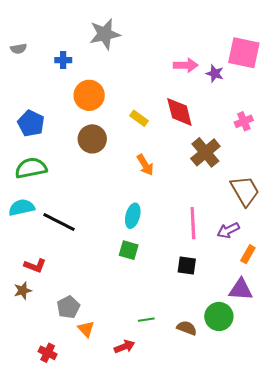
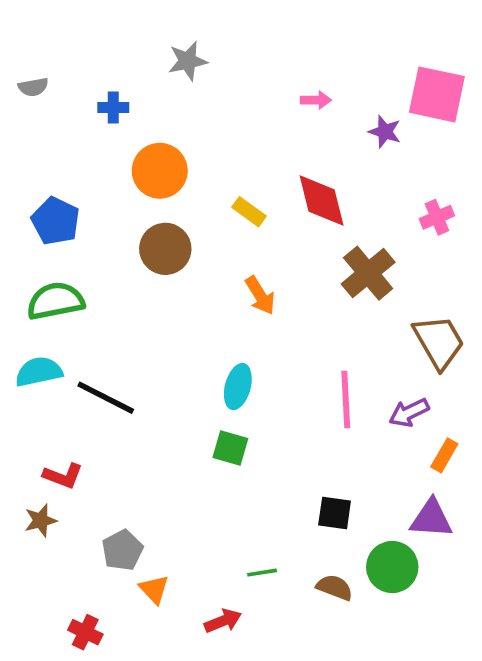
gray star: (105, 34) -> (188, 61), size x0.7
pink arrow: (186, 65) -> (316, 100), moved, size x0.7
black square: (187, 266) -> (335, 513), moved

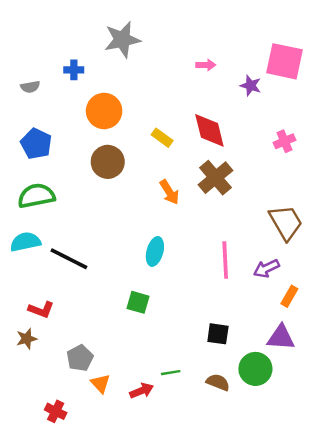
gray star: (188, 61) -> (122, 40), size x1.4
gray semicircle: (33, 87) -> (30, 87), moved
brown cross: (368, 273) -> (215, 178), moved
green square: (230, 448) -> (138, 302), moved
red arrow: (223, 621) -> (142, 391), moved

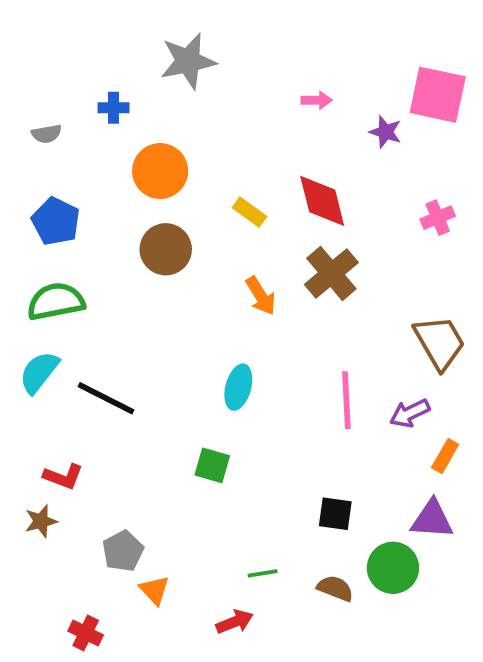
cyan semicircle: (25, 242) -> (39, 372), turned -40
red arrow: (142, 391) -> (235, 622), moved

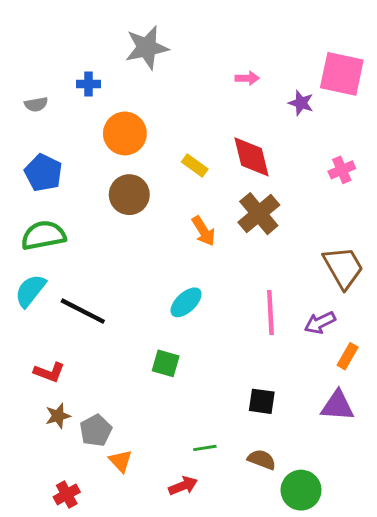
cyan ellipse: (238, 387) -> (186, 302), turned 32
brown star: (41, 521) -> (58, 416), moved
green circle: (393, 568) -> (301, 490), moved
red cross: (86, 633) -> (67, 494), turned 35

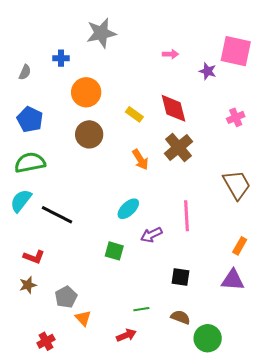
gray semicircle: (36, 104) -> (25, 72), turned -56
purple arrow: (320, 323) -> (151, 235), moved
brown star: (58, 416) -> (28, 285), moved

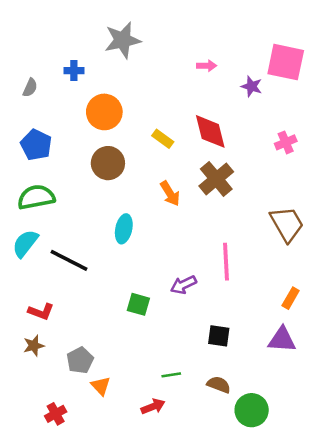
cyan ellipse: (128, 209) -> (124, 229), moved, turned -35

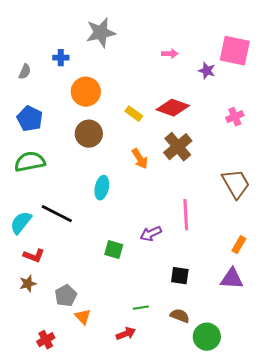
red diamond: (210, 131) -> (173, 108), turned -56
cyan semicircle: (25, 243) -> (21, 223), moved

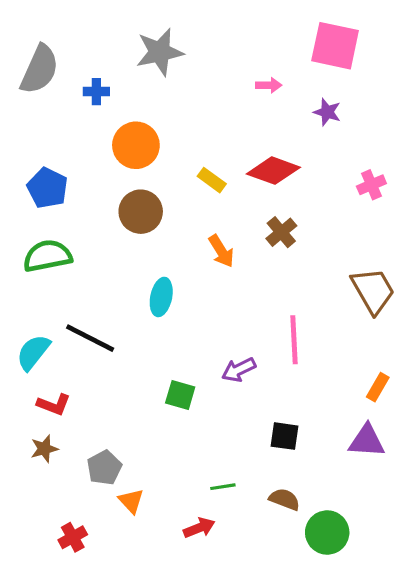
pink square: (235, 51) -> (335, 46), moved
gray semicircle: (25, 72) -> (40, 69), moved, size x2.0
brown cross: (178, 147) -> (281, 232), size x0.7

